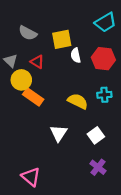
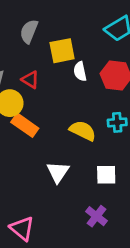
gray semicircle: (28, 33) -> (29, 31), moved, turned 84
white square: (96, 135) -> (106, 175), turned 35
purple cross: (98, 167) -> (97, 216), moved

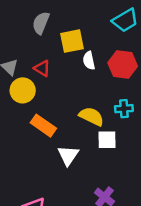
orange rectangle: (25, 125) -> (43, 126), moved
white square: (106, 175) -> (107, 140), moved

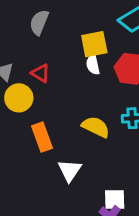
yellow square: (72, 41) -> (94, 44), moved
orange rectangle: (43, 126) -> (42, 137), turned 35
white square: (107, 140) -> (115, 200), moved

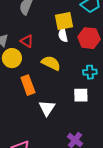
yellow semicircle: (96, 127) -> (51, 63), moved
white square: (115, 200) -> (81, 95), moved

